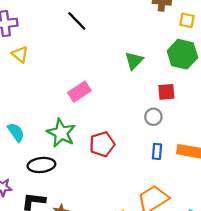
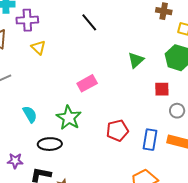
gray circle: (153, 117) -> (177, 111), moved
red pentagon: (102, 144) -> (117, 130), moved
blue rectangle: (157, 151) -> (150, 140), size x1.5

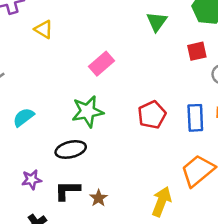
yellow triangle: (38, 48) -> (44, 29), moved
cyan semicircle: (30, 114) -> (24, 117), moved, turned -84
green star: (69, 118) -> (88, 111), turned -30

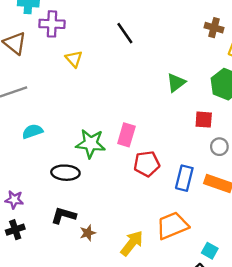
pink rectangle: (101, 64) -> (126, 135), moved, turned -50
purple star: (32, 180) -> (14, 200), moved
black L-shape: (67, 190) -> (64, 215), moved
brown star: (98, 198) -> (88, 233), moved

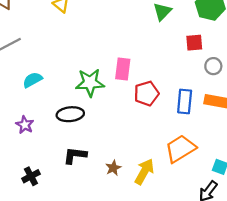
purple star: (14, 200) -> (25, 125), moved, turned 30
brown star: (88, 233) -> (113, 168), moved

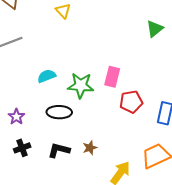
cyan semicircle: (32, 80) -> (47, 76), moved
brown star: (113, 168) -> (90, 148), moved
black cross: (31, 176) -> (22, 148), moved

